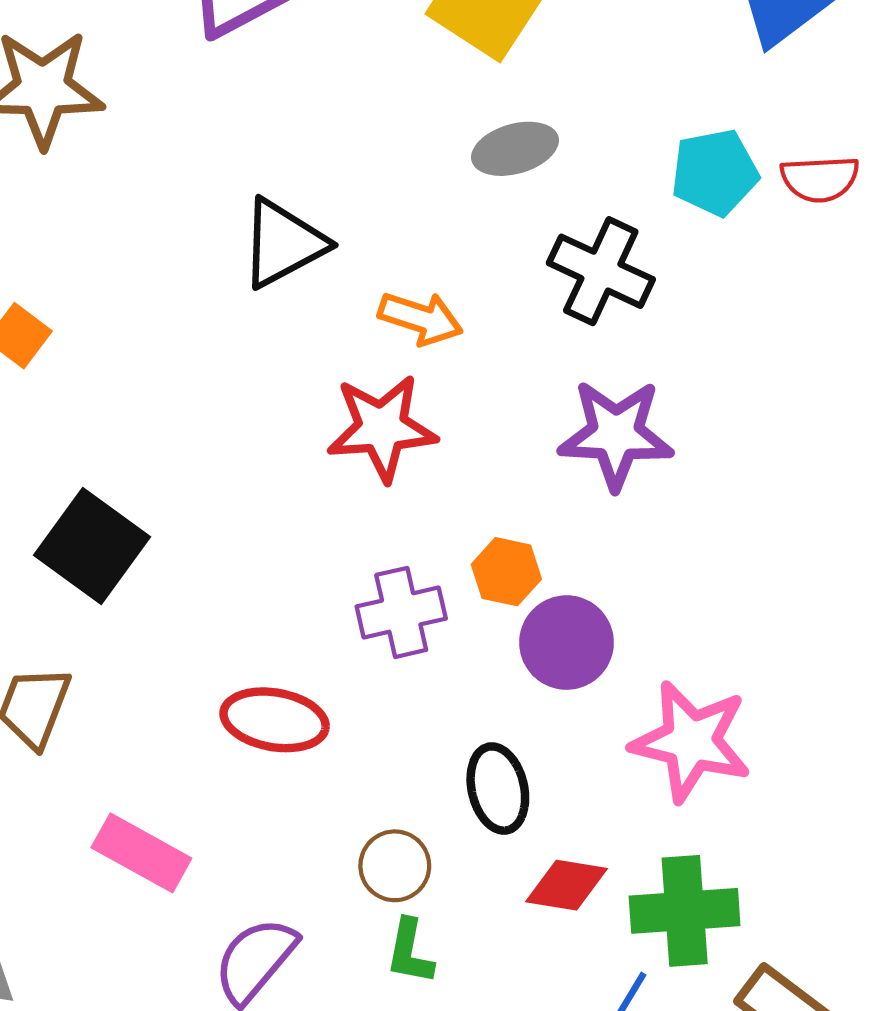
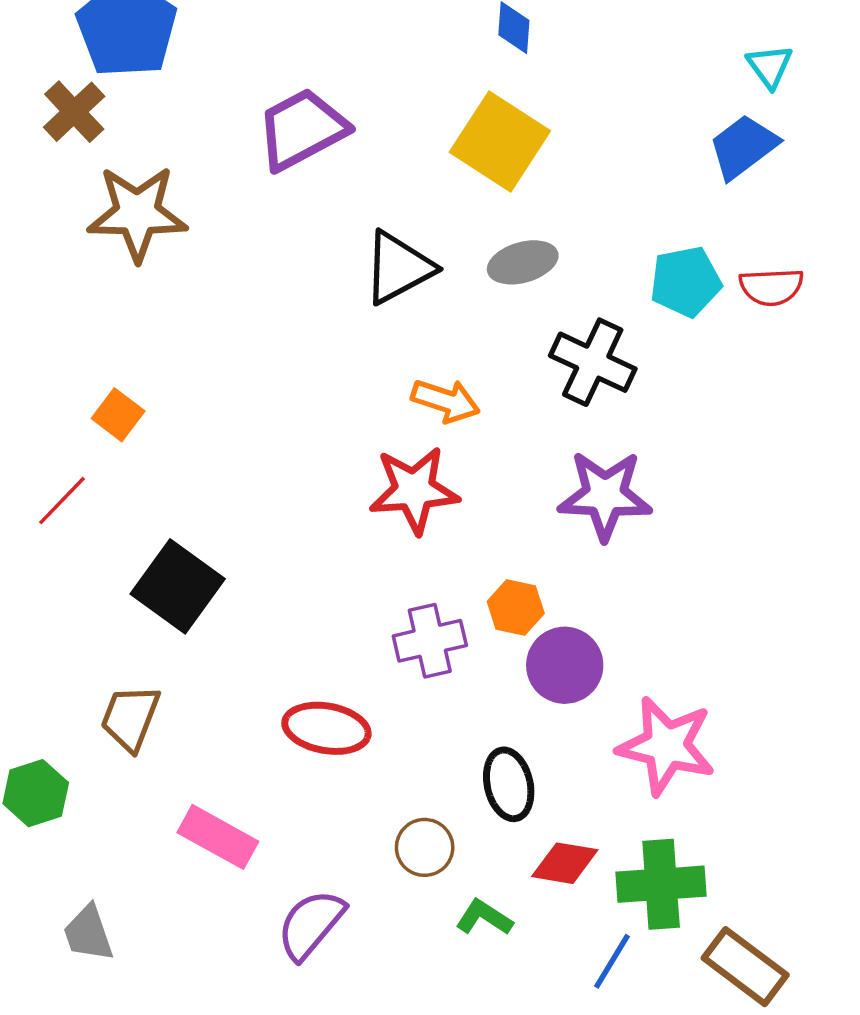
black triangle: (283, 243) -> (398, 268), moved
green L-shape: (410, 952) -> (484, 917), moved, turned 112

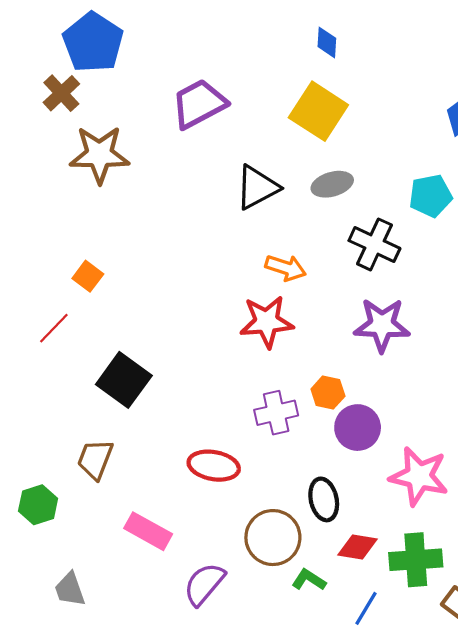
brown circle: (425, 847) -> (273, 538), size x1.6
blue line: (612, 961) -> (366, 608), moved

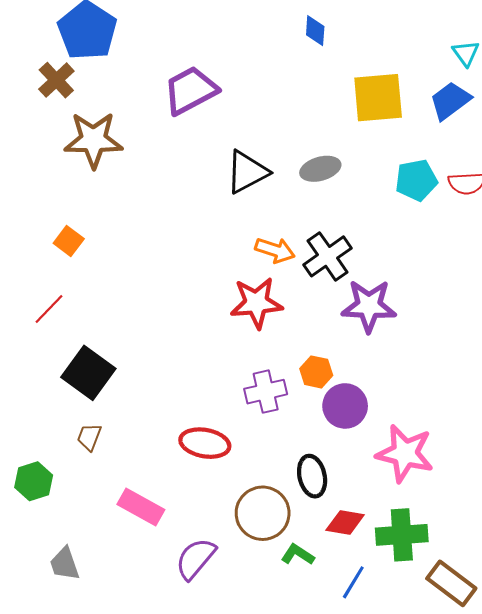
yellow square: (318, 111) -> (378, 98), moved, turned -38
black cross: (374, 244) -> (328, 256), moved, turned 30
orange square: (88, 276) -> (69, 241), moved
black square: (124, 380) -> (88, 373), moved
brown trapezoid: (95, 459) -> (89, 437), size x0.7

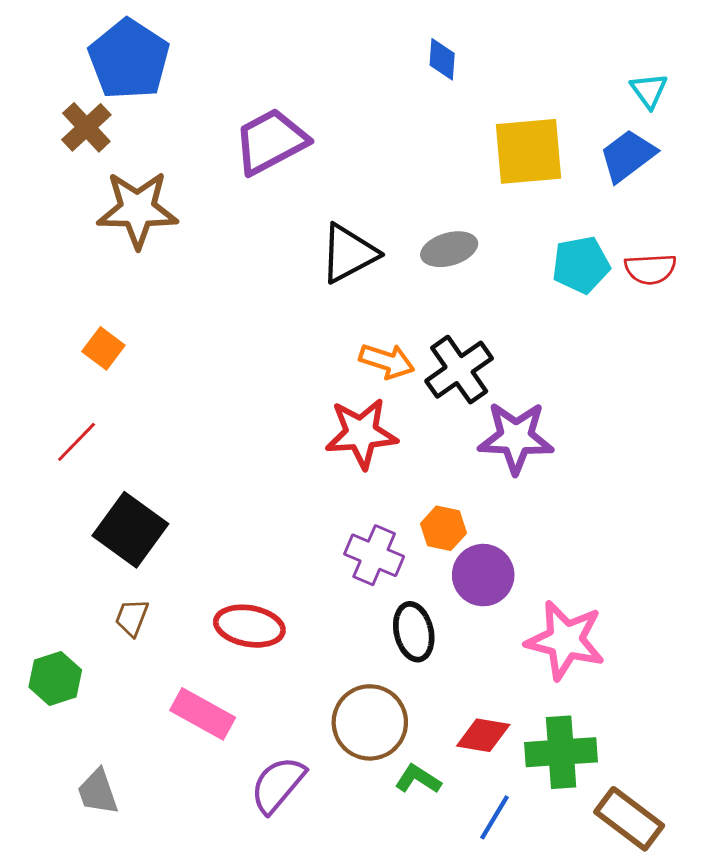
purple cross: (266, 392) -> (374, 555), turned 36
red ellipse: (205, 443) -> (249, 626), moved
black ellipse: (312, 476) -> (414, 632), moved

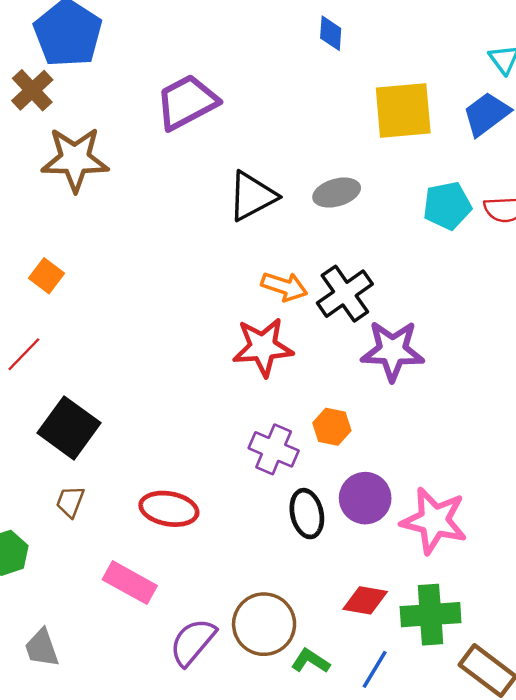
purple circle: (483, 575) -> (365, 498), moved
brown circle: (370, 722) -> (264, 624), moved
green L-shape: (418, 779) -> (310, 661), moved

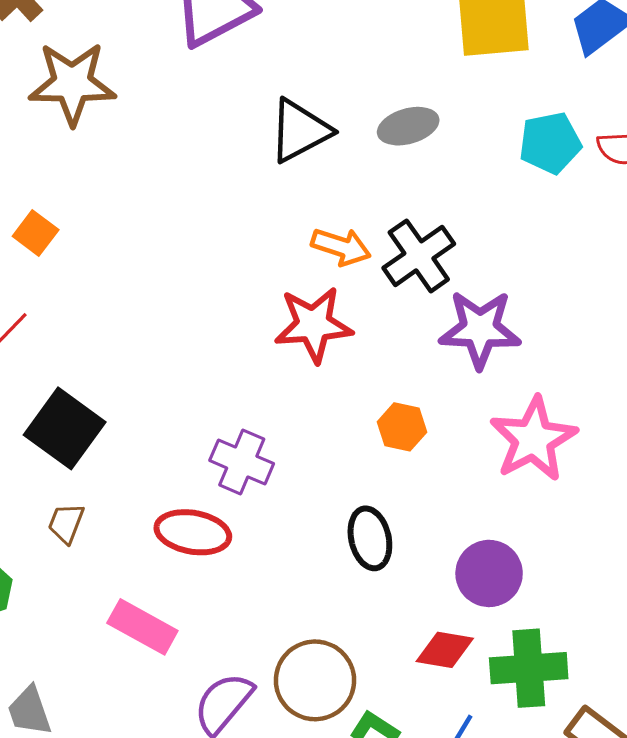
purple cross: (274, 449) -> (242, 462), moved
purple circle: (365, 498) -> (489, 573), moved
pink star: (434, 521) -> (533, 439), moved, turned 30

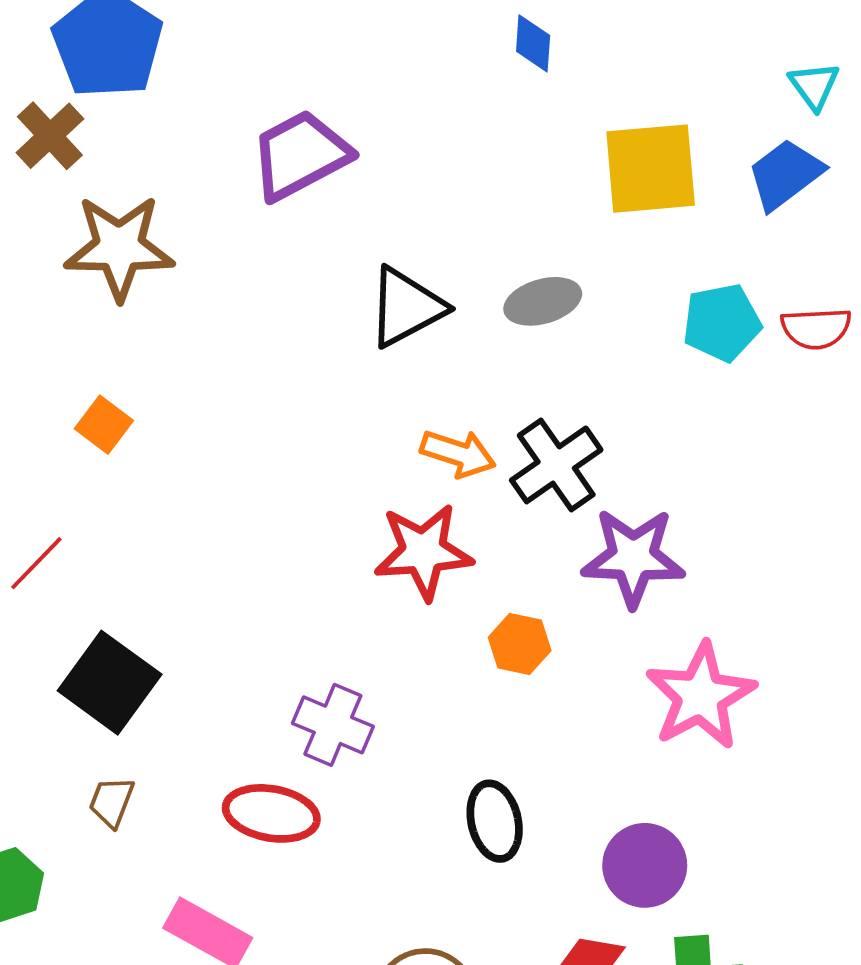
orange square: (36, 233) -> (104, 425), moved
orange hexagon: (402, 427) -> (520, 644), moved

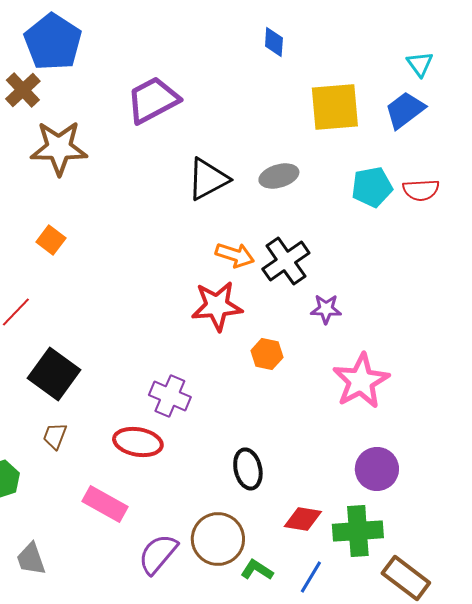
purple star: (633, 557) -> (326, 309), size x0.6
black ellipse: (495, 821) -> (248, 469), moved
purple circle: (645, 865) -> (377, 469), moved

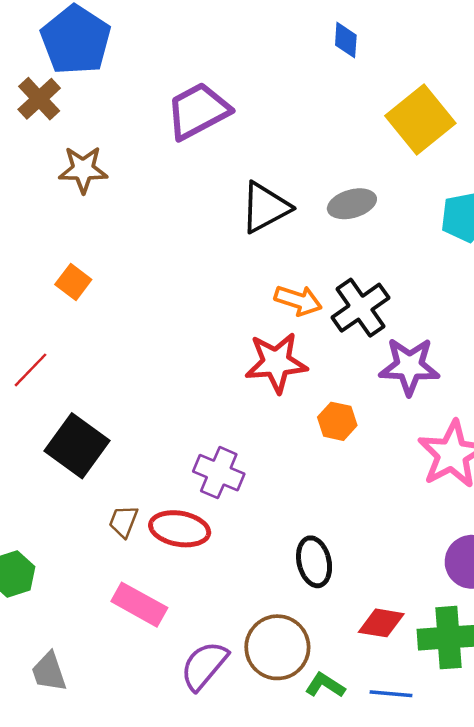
yellow square: (335, 107) -> (420, 119), turned -34
brown star: (59, 148) -> (83, 170), size x0.7
purple star: (326, 309) -> (409, 366), size x1.6
brown trapezoid: (55, 436) -> (123, 521), moved
blue line: (311, 577) -> (391, 694), turned 64

